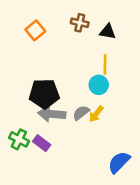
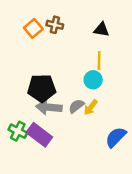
brown cross: (80, 23) -> (55, 25), moved
purple rectangle: (42, 143) -> (39, 135), size x1.5
blue semicircle: (119, 162) -> (116, 137), moved

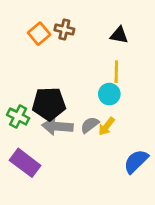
green cross: (18, 131) -> (18, 116), moved
purple rectangle: (39, 135) -> (25, 163), moved

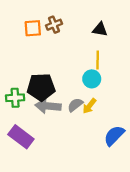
brown cross: (64, 29) -> (54, 25), turned -35
orange square: (39, 34) -> (33, 28), turned 36
green cross: (18, 116) -> (15, 98), turned -30

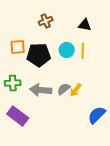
orange square: (33, 28) -> (18, 47), moved
cyan circle: (92, 79) -> (67, 50), moved
black pentagon: (41, 87) -> (39, 55), moved

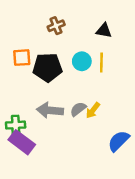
green cross: (13, 83) -> (16, 125), moved

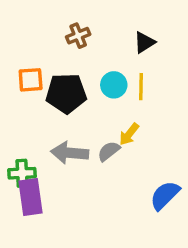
black triangle: (104, 31) -> (144, 42), turned -42
yellow arrow: (93, 110) -> (129, 134), moved
purple rectangle: (22, 142) -> (31, 197), turned 45

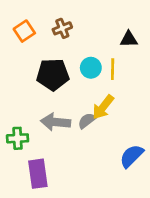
black triangle: (144, 42) -> (129, 39), moved, turned 30
orange square: (31, 80) -> (24, 31), moved, turned -30
yellow arrow: (129, 134) -> (103, 107), size x1.4
purple rectangle: (31, 197) -> (38, 174), moved

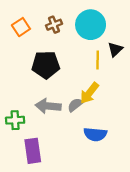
black triangle: (129, 39) -> (115, 49), moved, turned -42
cyan circle: (91, 68) -> (91, 25), moved, size x1.6
blue semicircle: (132, 156) -> (95, 134), moved, turned -130

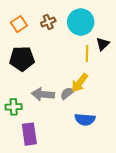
black pentagon: (46, 65) -> (22, 59), moved

